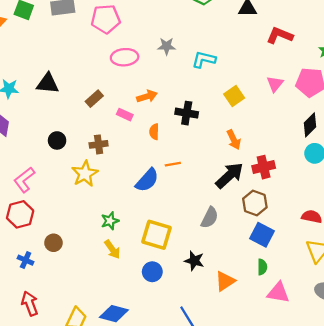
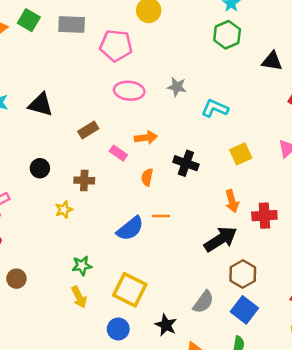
red cross: (264, 167) -> (264, 216), moved
yellow star: (85, 174) -> (64, 210), size x0.6
gray semicircle: (210, 218) -> (203, 302), moved

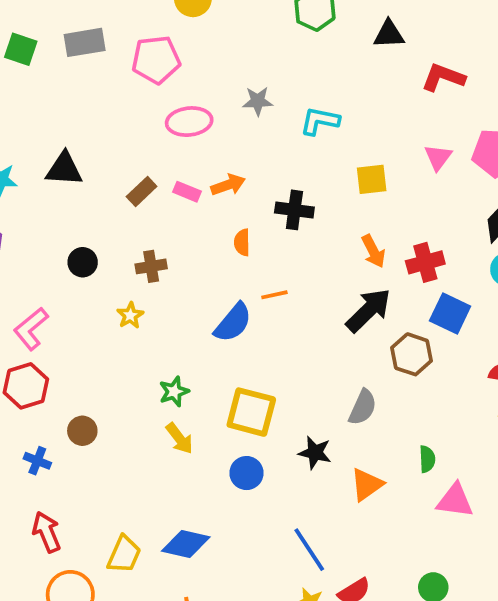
pink rectangle: (118, 153) -> (187, 192), moved
yellow square: (241, 154) -> (372, 179), turned 30
blue square: (244, 310) -> (450, 313), moved

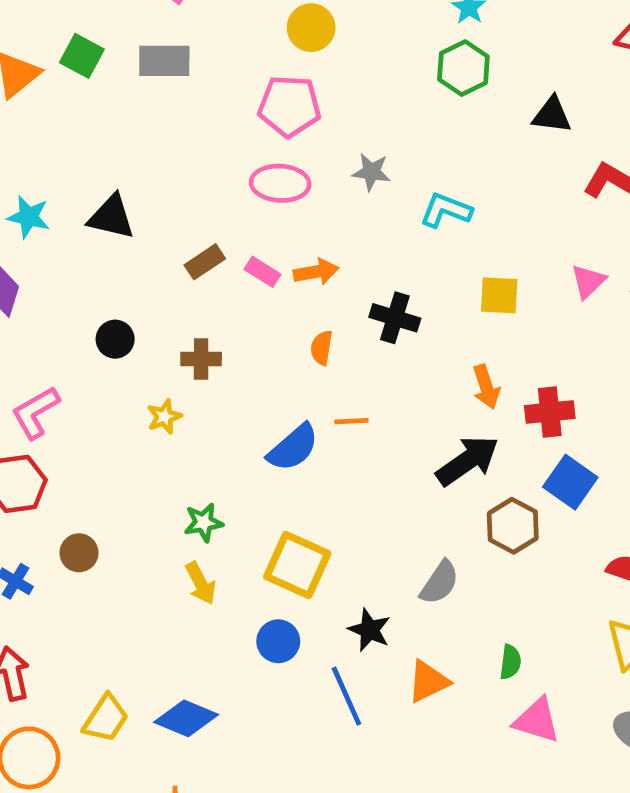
pink pentagon: (156, 60) -> (289, 106), moved
blue line: (309, 550) -> (346, 696), moved

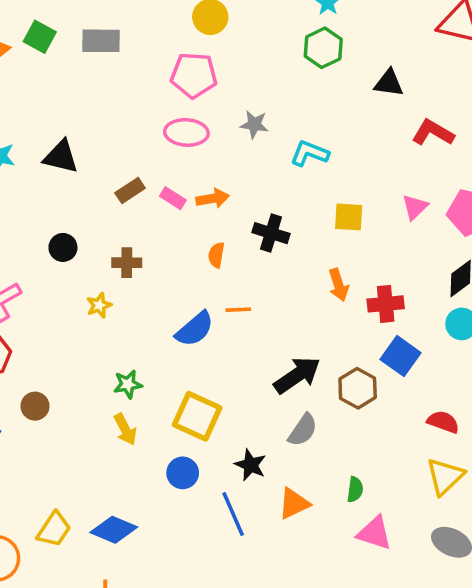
black arrow: (467, 461) -> (297, 375), moved

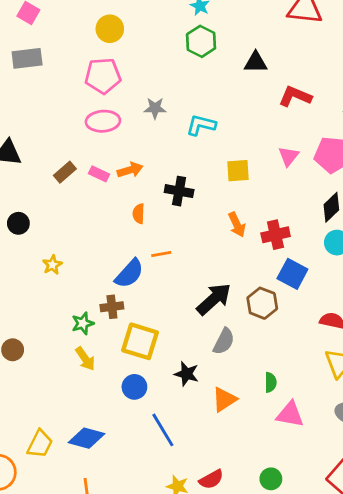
brown cross: (127, 263) -> (112, 307), moved
blue line: (233, 514) -> (163, 430), moved

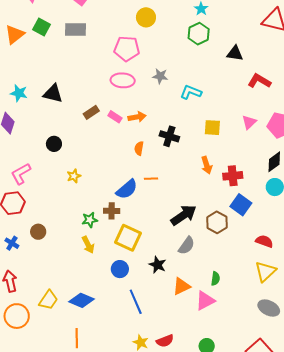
yellow circle: (110, 29) -> (146, 17), moved
pink triangle: (290, 414) -> (205, 301), moved, turned -45

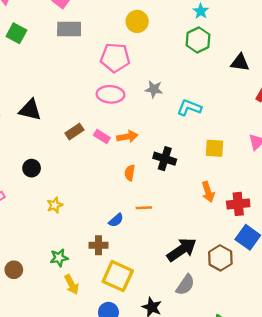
gray rectangle: (75, 29) -> (69, 29), moved
blue semicircle: (127, 189) -> (116, 220), size x0.6
green star: (90, 220) -> (59, 258), moved

